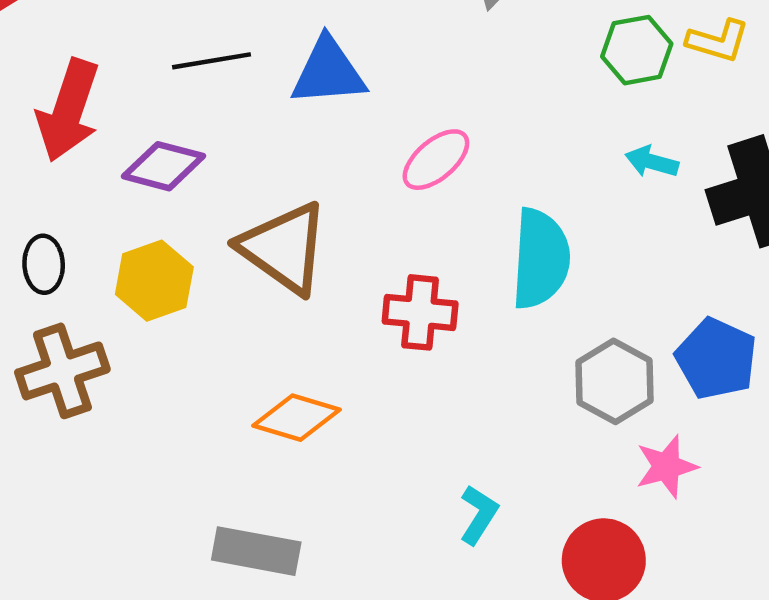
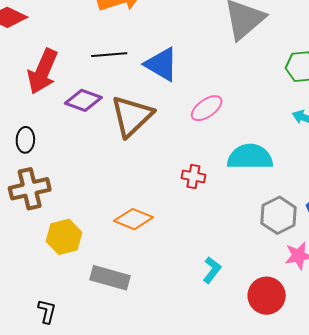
blue triangle: (328, 72) -> (161, 64), turned 30
brown triangle: (284, 248) -> (132, 116), moved, turned 36
cyan semicircle: (541, 259) -> (250, 157), turned -99
yellow hexagon: (154, 281) -> (64, 237), moved
red cross: (420, 312) -> (193, 176), size x0.7

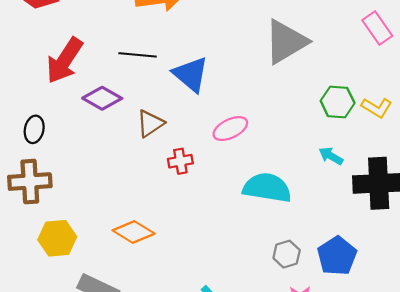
brown triangle: (132, 116) -> (150, 123), size x0.6
red cross: (193, 176) -> (180, 161), moved, turned -30
gray hexagon: (278, 215) -> (287, 254), size x0.7

